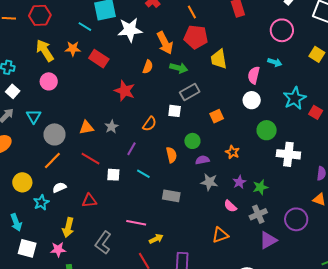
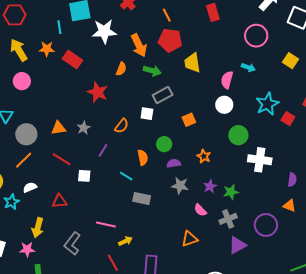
cyan line: (85, 27) -> (59, 27), turned 48
cyan line: (143, 174) -> (126, 176), moved

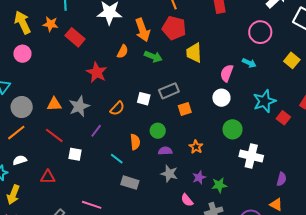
gray rectangle: (163, 95) -> (169, 91), moved
gray star: (84, 128) -> (79, 106), size x1.5
yellow arrow: (38, 228) -> (13, 195), moved

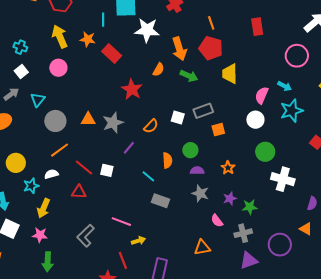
cyan star: (264, 101) -> (292, 111), moved
orange line: (16, 133) -> (60, 150), moved
red line: (54, 135) -> (84, 167), moved

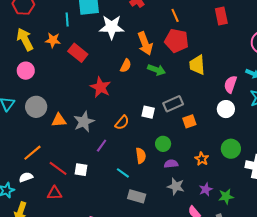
gray circle: (55, 121) -> (36, 107), moved
green circle: (265, 152) -> (231, 149), moved

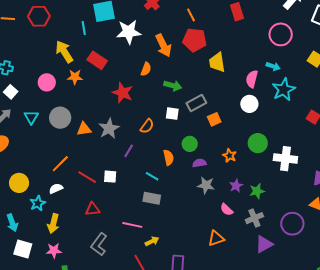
yellow arrow: (25, 39) -> (64, 52), moved
orange star: (53, 40) -> (75, 77), moved
green arrow: (156, 70) -> (173, 86), moved
red triangle: (55, 193) -> (93, 209), moved
gray rectangle: (137, 196) -> (152, 198), moved

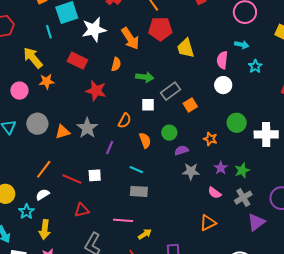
red rectangle: (97, 60) -> (77, 61), moved
cyan star: (284, 90) -> (255, 66), size x0.6
orange semicircle: (168, 158) -> (145, 140), moved

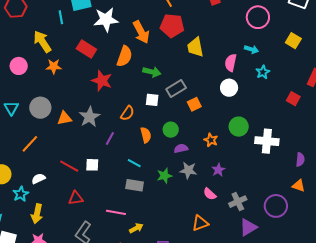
orange semicircle: (116, 64) -> (125, 56), size x1.5
pink circle: (19, 91) -> (19, 66), moved
orange line: (44, 169) -> (30, 144), moved
green star: (242, 170) -> (164, 176), moved

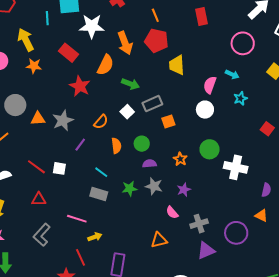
white square: (152, 100) -> (127, 112), turned 32

